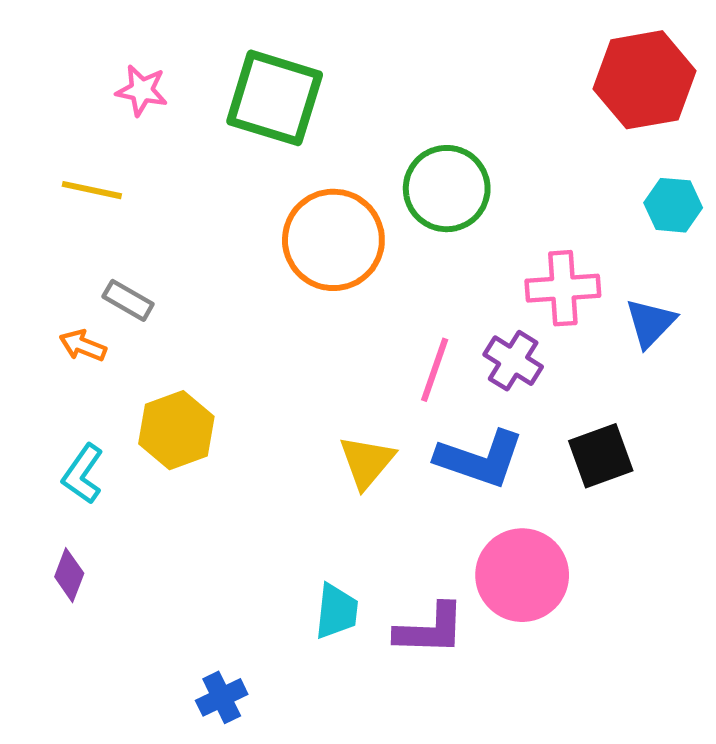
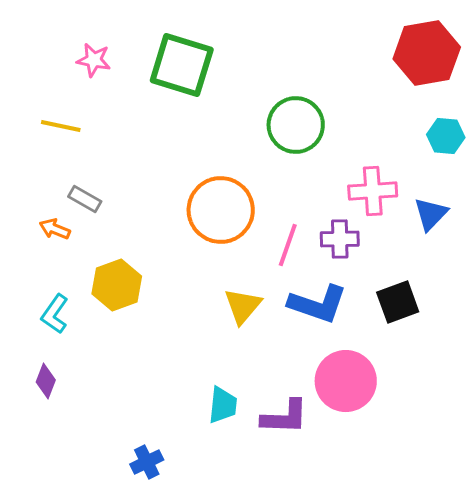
orange circle: (333, 240) -> (221, 210), moved
purple cross: (513, 361) -> (340, 239), turned -33

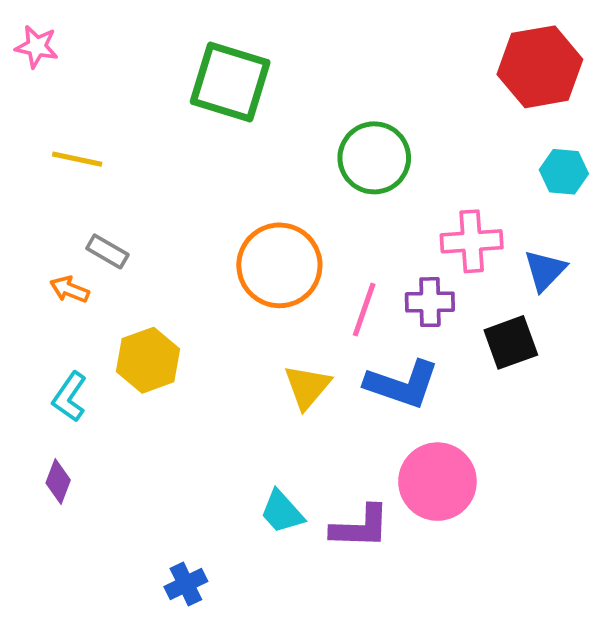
pink star: (94, 60) -> (37, 47), moved
black square: (398, 302) -> (511, 342), moved
cyan trapezoid: (223, 405) -> (282, 512), turned 132

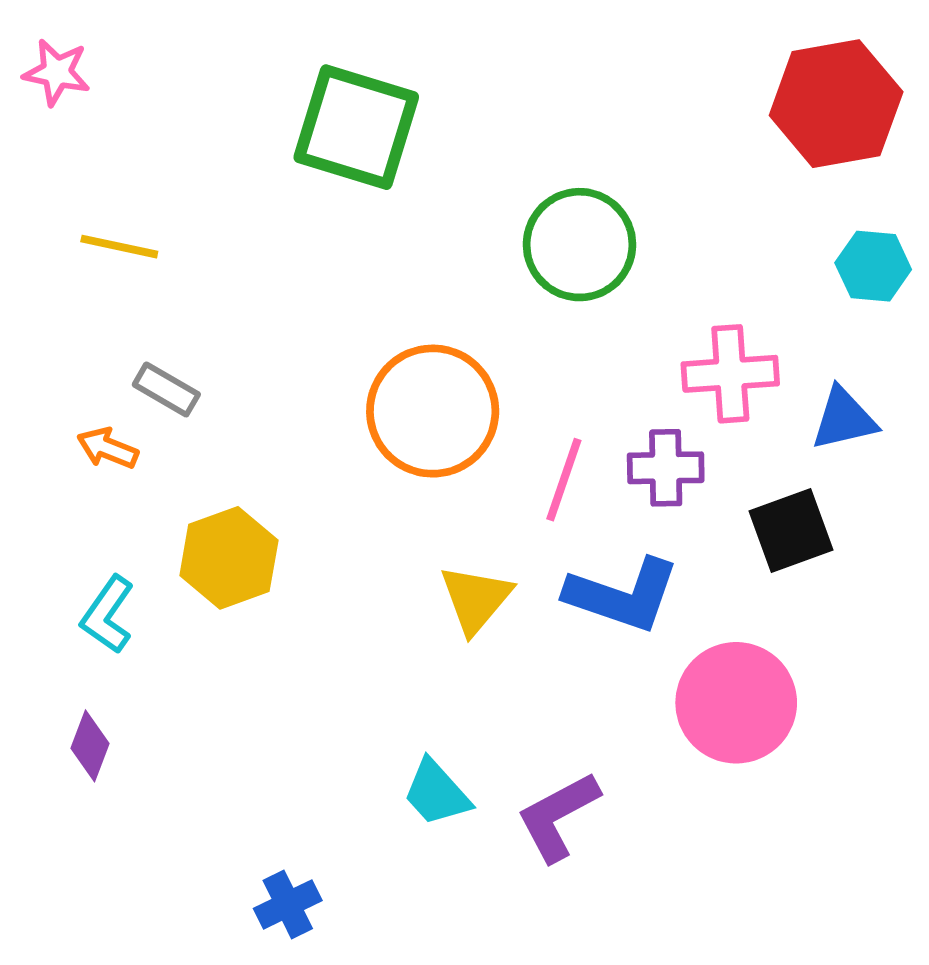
blue triangle: (545, 270) -> (844, 419), turned 33
pink circle: (437, 482) -> (736, 703), moved
purple L-shape: (360, 527) -> (558, 816), turned 150

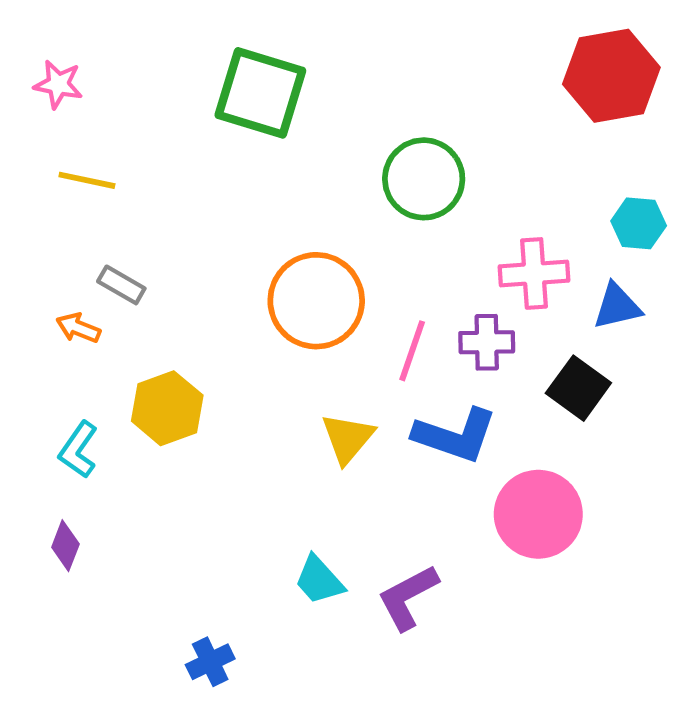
pink star: (57, 72) -> (58, 84), moved
cyan hexagon: (873, 266) -> (639, 223), moved
black square: (791, 530) -> (578, 388), turned -34

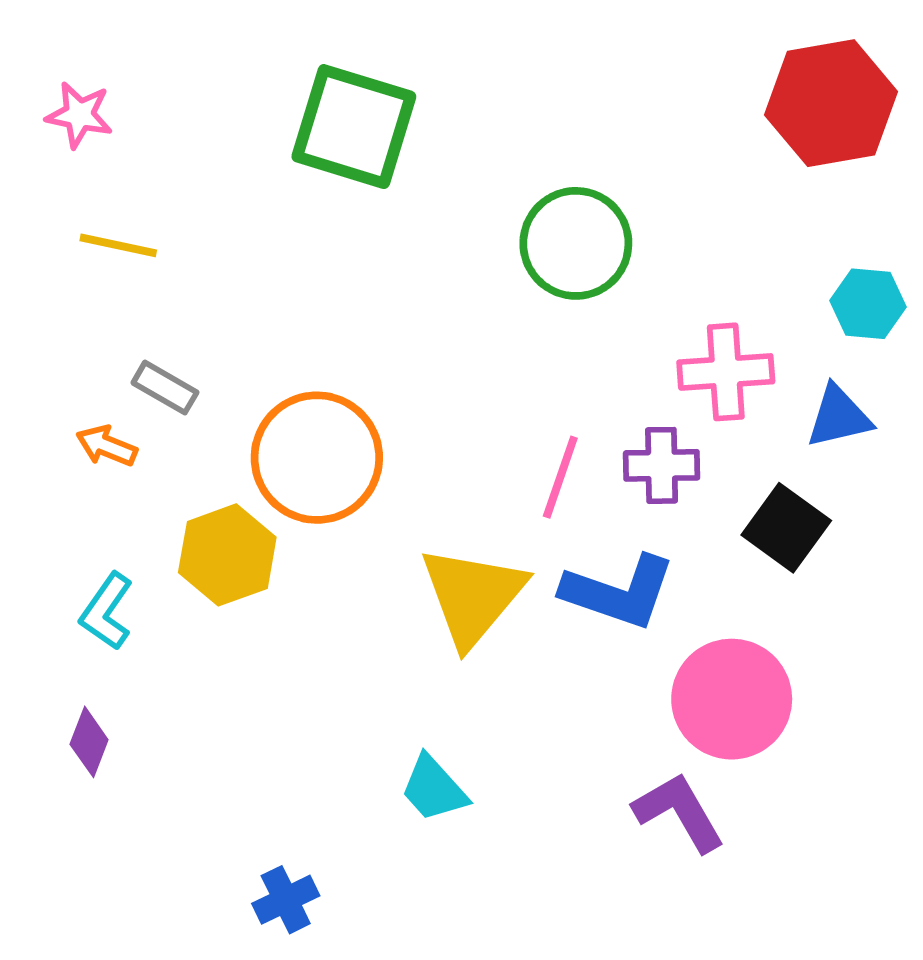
orange circle: (316, 301) -> (317, 458), moved
yellow triangle: (348, 438) -> (473, 596), size x1.5
purple L-shape: (408, 597) -> (679, 812), moved, turned 88

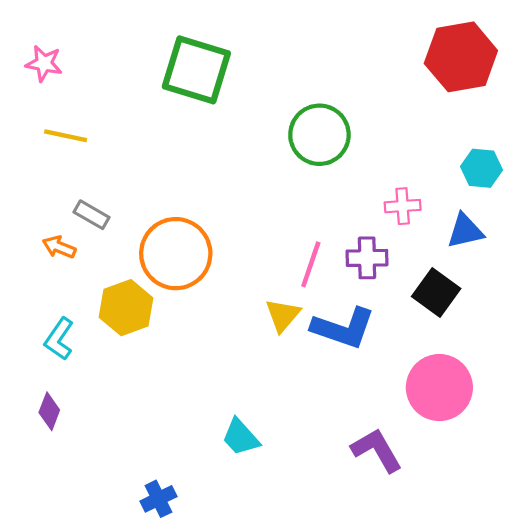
pink cross: (726, 372) -> (403, 206), size x0.7
yellow triangle: (473, 596) -> (283, 315), moved, size x0.6
pink circle: (732, 699) -> (439, 388), moved

